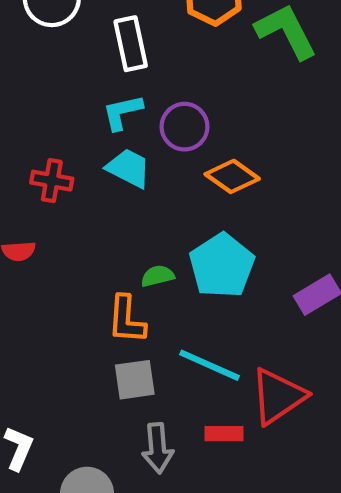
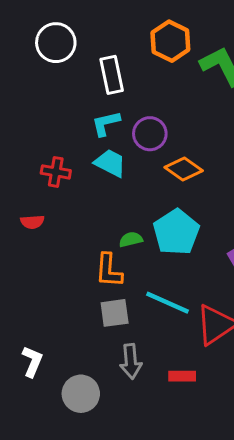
red rectangle: (224, 434) -> (182, 376), moved

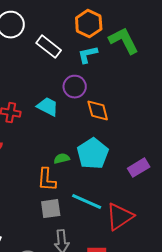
white rectangle: (112, 75) -> (49, 47), turned -40
cyan L-shape: (106, 123) -> (88, 55), moved
orange diamond: (184, 169) -> (98, 111), turned 40

